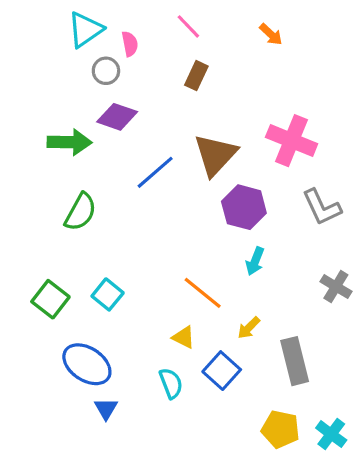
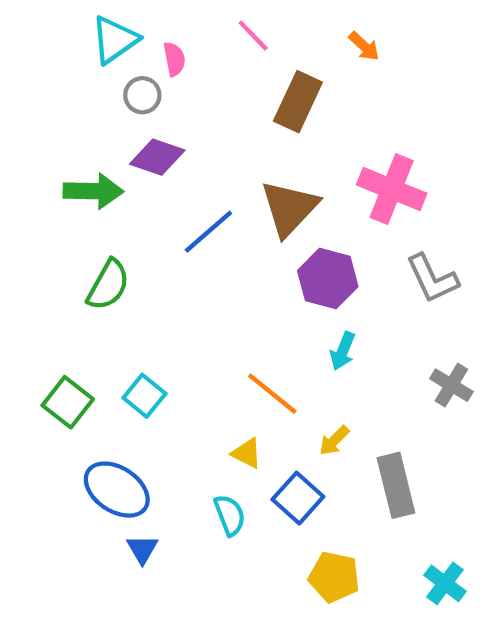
brown rectangle: (196, 76) -> (298, 102), moved, size x1.5
yellow pentagon: (280, 429) -> (334, 577), moved

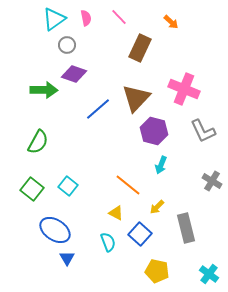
pink semicircle: (174, 59) -> (86, 18), moved
green semicircle: (108, 285) -> (38, 142), moved

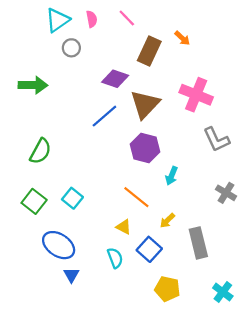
orange arrow: (171, 22) -> (182, 38), moved
purple diamond: (74, 74) -> (115, 79), moved
green arrow: (44, 90) -> (33, 85), moved
purple hexagon: (154, 131) -> (145, 148), moved

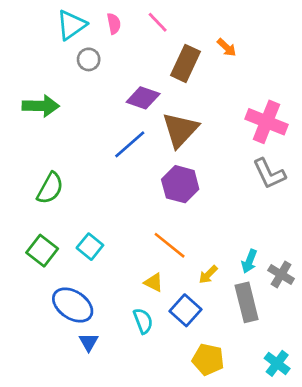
pink cross: (196, 95) -> (266, 122), moved
cyan arrow: (172, 176) -> (249, 261), moved
gray cross: (226, 193) -> (281, 274), moved

